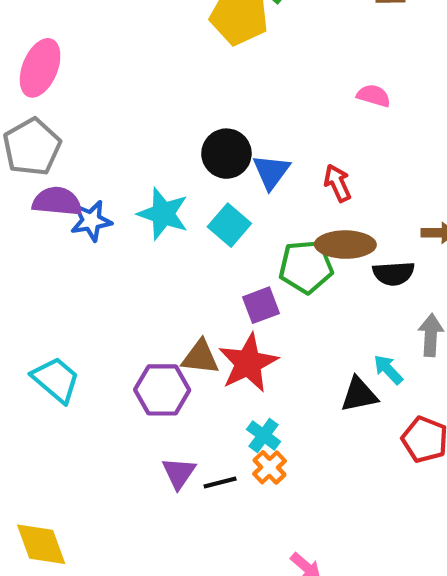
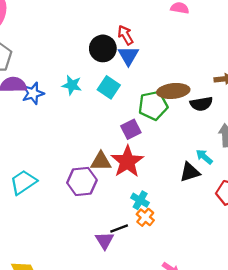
red arrow: (338, 183) -> (125, 35), moved
cyan star: (163, 214) -> (72, 85), size x0.7
cyan trapezoid: (56, 380) -> (23, 182), turned -68
purple triangle: (179, 473) -> (105, 241), moved

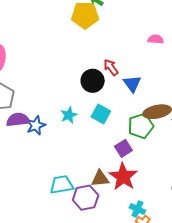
blue triangle: (128, 56) -> (132, 84), moved
cyan star: (72, 85) -> (69, 115), turned -30
cyan trapezoid: (23, 182) -> (62, 185), moved, turned 30

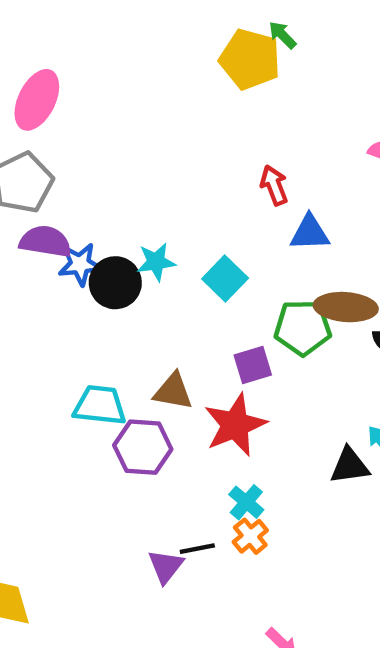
black circle: (93, 81) -> (115, 283), moved
blue triangle: (132, 84) -> (310, 233), turned 48
brown triangle: (100, 179) -> (173, 391), moved

